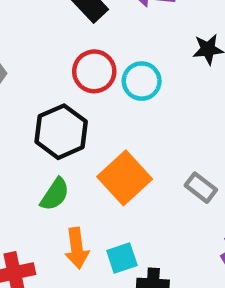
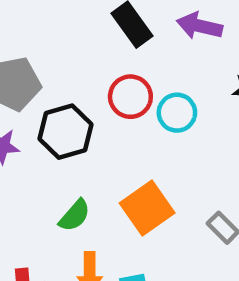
black hexagon: (61, 132) -> (65, 132), moved

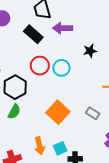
green semicircle: (75, 215) -> (14, 112), moved

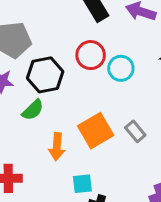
gray rectangle: (93, 113) -> (135, 131), moved
orange arrow: (39, 146) -> (57, 147), moved

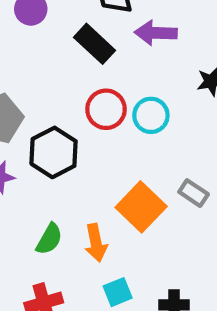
green semicircle: (33, 110) -> (49, 239), moved
cyan square: (82, 184) -> (118, 292), moved

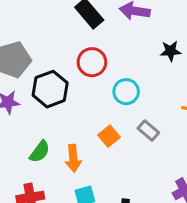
cyan circle: (151, 115) -> (126, 92), moved
orange square: (141, 207) -> (109, 136), size x0.6

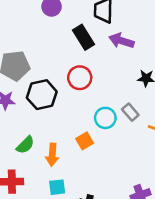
cyan circle: (126, 92) -> (105, 118), moved
gray rectangle: (148, 131) -> (130, 112), moved

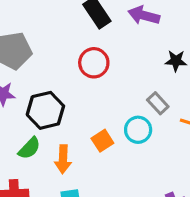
black hexagon: (42, 95) -> (45, 110), moved
cyan circle: (105, 118) -> (138, 130), moved

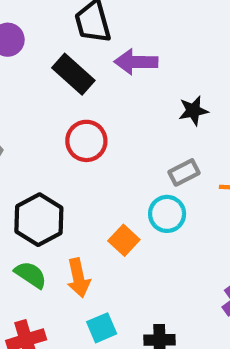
gray rectangle: (158, 103) -> (184, 172), turned -60
green semicircle: (29, 148) -> (31, 275), turned -85

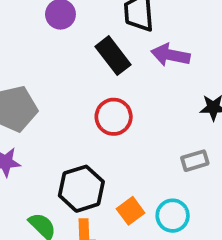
cyan circle: (167, 214) -> (173, 216), moved
black hexagon: (39, 220) -> (81, 189), moved

